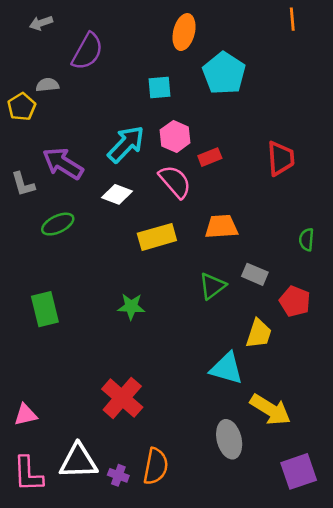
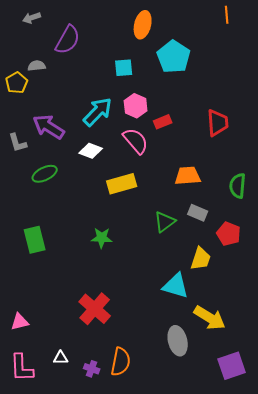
orange trapezoid: (221, 227) -> (188, 176), moved
green semicircle: (306, 240) -> (238, 186), size x1.4
white triangle: (78, 461) -> (61, 358), size x0.5

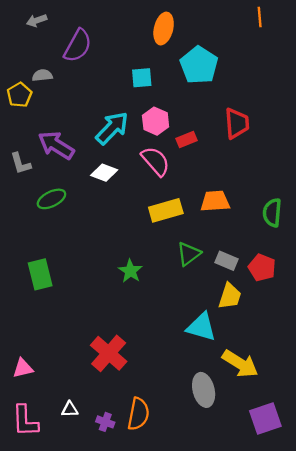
red trapezoid: (218, 123) -> (237, 123), moved
yellow rectangle: (122, 184) -> (166, 210), moved
gray rectangle: (198, 213) -> (226, 261), moved
green star: (102, 238) -> (130, 271), moved, turned 30

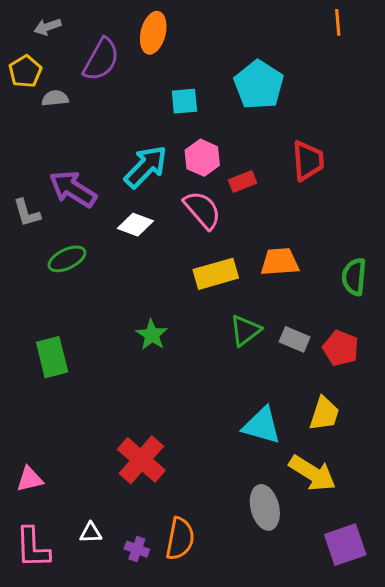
orange ellipse: (164, 29) -> (153, 33), moved
yellow pentagon: (19, 95) -> (25, 71), moved
green star: (130, 271) -> (152, 335), moved
yellow trapezoid: (230, 296) -> (324, 414), moved

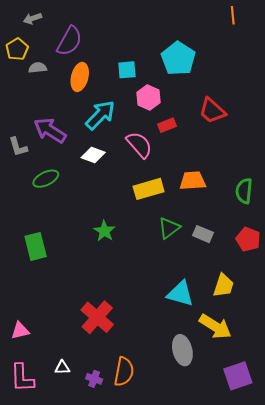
orange ellipse: (153, 33) -> (80, 77), moved
pink hexagon: (202, 158) -> (149, 97), moved
red trapezoid: (308, 161) -> (212, 111), turned 136
red pentagon: (341, 348) -> (248, 239), moved

